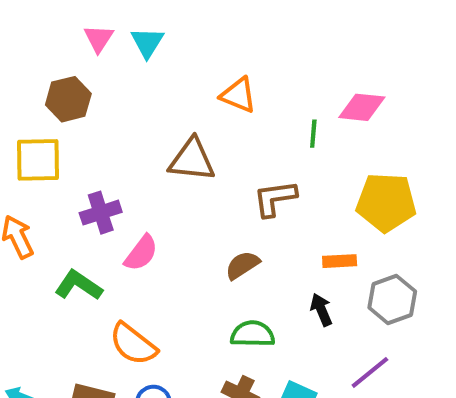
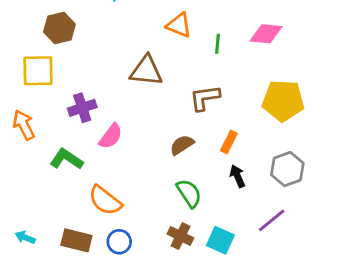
green line: (313, 134) -> (218, 44), moved
orange rectangle: (340, 261) -> (229, 142), moved, turned -60
green semicircle: (253, 334) -> (189, 193), turned 56

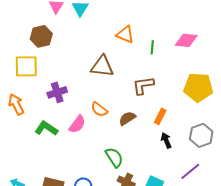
pink semicircle: (111, 136) -> (77, 124), moved
green semicircle: (189, 193) -> (114, 157), moved
orange semicircle: (105, 200) -> (99, 109), moved, size x0.7

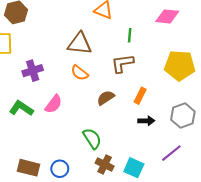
green line: (152, 47) -> (130, 35), moved
orange semicircle: (99, 109) -> (80, 73), moved
black arrow: (166, 140) -> (146, 121), turned 112

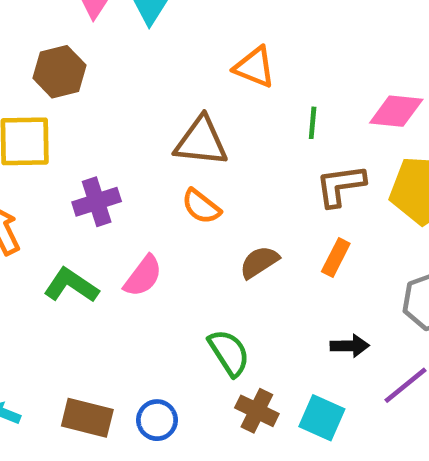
pink diamond: (167, 16) -> (396, 111), moved
brown L-shape: (122, 63) -> (340, 186), moved
black arrow: (146, 121) -> (350, 346), moved

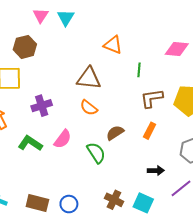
pink diamond: (396, 111) -> (177, 49), moved
green semicircle: (229, 353) -> (96, 153), moved

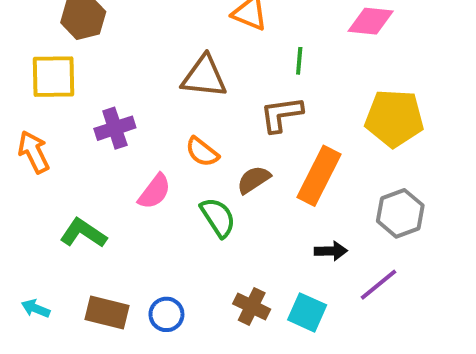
brown L-shape: (152, 98) -> (281, 114), moved
orange semicircle: (89, 108) -> (202, 152), moved
orange rectangle: (150, 131) -> (319, 176), size x1.8
green L-shape: (30, 143) -> (83, 233), moved

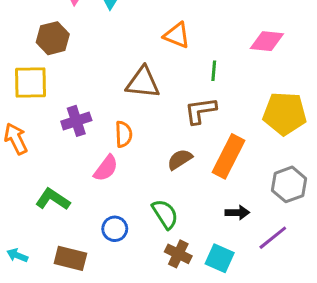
orange semicircle: (202, 152) -> (124, 134), moved, turned -130
green semicircle: (218, 217) -> (165, 214), moved
blue circle: (166, 314) -> (115, 229), moved

